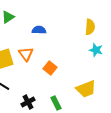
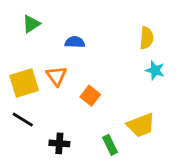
black cross: (28, 102) -> (59, 143), turned 32
green rectangle: (56, 103) -> (110, 145), moved

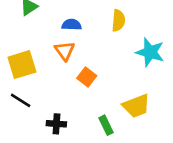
yellow semicircle: (147, 38) -> (118, 21), moved
cyan star: (155, 70) -> (150, 52), size x1.5
orange triangle: (57, 76) -> (65, 51), moved

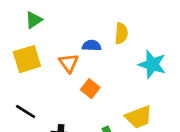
blue semicircle: (72, 25) -> (92, 46), moved
yellow square: (22, 65) -> (27, 59), moved

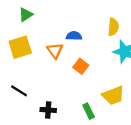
yellow semicircle: (121, 33) -> (113, 27), moved
orange square: (90, 89) -> (81, 66), moved

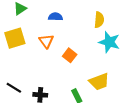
blue semicircle: (74, 36) -> (55, 17), moved
black line: (19, 91) -> (14, 88), moved

